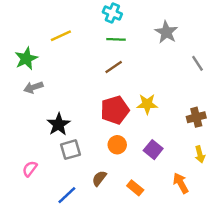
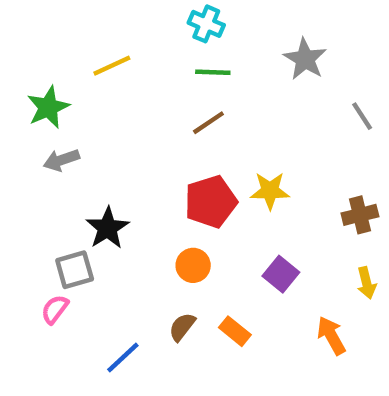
orange circle: (117, 145) -> (193, 265), moved
gray square: (71, 150) -> (75, 270), moved
orange rectangle: (135, 188) -> (235, 331), moved

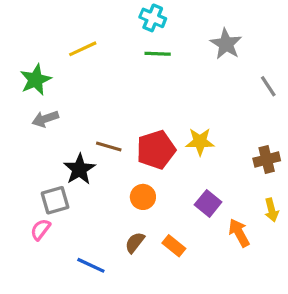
brown line: (208, 123) -> (109, 146), moved, turned 50
orange arrow: (331, 336) -> (239, 233), moved
blue line: (123, 358) -> (91, 265), turned 68

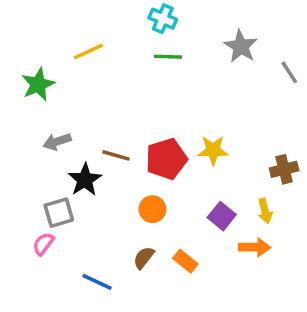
gray line: (268, 86) -> (289, 72), moved
gray arrow: (45, 119) -> (57, 142), moved
yellow arrow: (272, 210) -> (265, 211), moved
orange arrow: (239, 233) -> (255, 247), turned 120

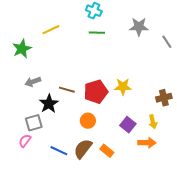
gray star: (241, 46) -> (139, 27), turned -30
brown semicircle: (144, 258) -> (83, 149), size x1.5
blue line: (97, 282) -> (59, 151), moved

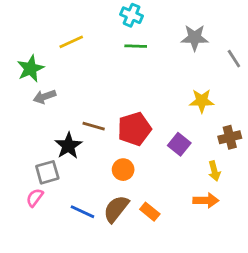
gray arrow: (33, 82) -> (45, 97), moved
yellow star: (123, 87) -> (202, 101), moved
purple square: (128, 125) -> (179, 144), moved

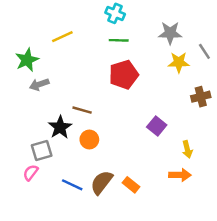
yellow star: (202, 101) -> (179, 62), moved
red pentagon: (134, 129) -> (124, 75), moved
brown cross: (230, 137) -> (201, 97), moved
orange circle: (123, 170) -> (89, 139), moved

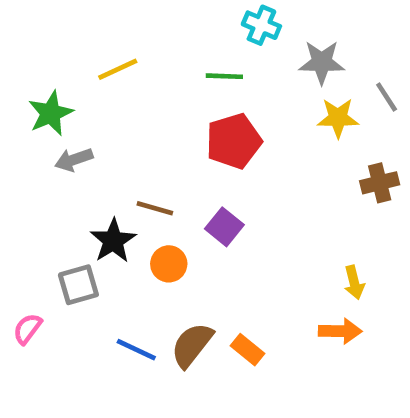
cyan cross: (115, 13) -> (261, 25), moved
purple square: (157, 126) -> (224, 227), moved
pink semicircle: (31, 173) -> (27, 329), moved

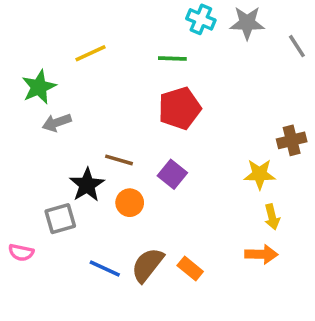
gray star: (322, 62) -> (247, 23), moved
gray line: (387, 97) -> (297, 46), moved
yellow star: (338, 118) -> (260, 174), moved
pink semicircle: (27, 329) -> (21, 252), turned -115

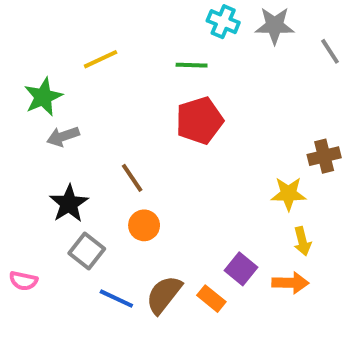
brown line: (119, 160) -> (132, 178), turned 40
purple square: (172, 174) -> (241, 269), moved
black star: (87, 185) -> (69, 204), moved
gray square: (60, 219) -> (87, 251), moved, turned -36

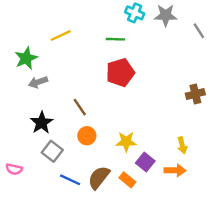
yellow star: (288, 194) -> (126, 142), moved

